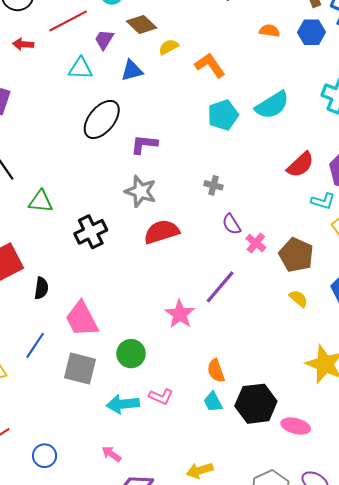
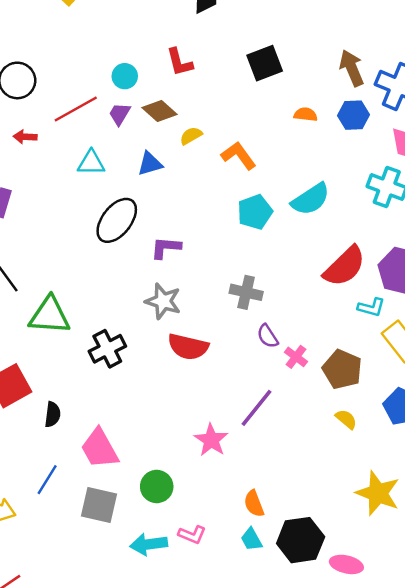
purple trapezoid: (104, 40) -> (120, 114), moved
red semicircle: (300, 165) -> (345, 266), size x1.4
gray cross: (214, 185) -> (246, 292), size x1.5
green triangle: (41, 201) -> (50, 316), size x1.5
red semicircle: (162, 232) -> (188, 347), turned -148

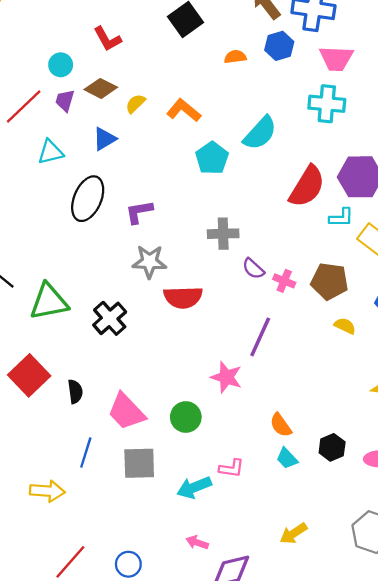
green circle: (157, 486) -> (186, 417), moved
black hexagon: (301, 540) -> (332, 447), size x0.6

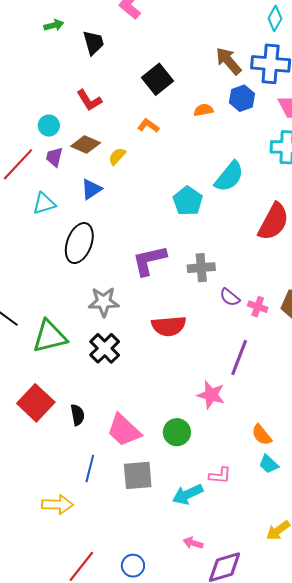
orange L-shape: (184, 110) -> (148, 126), moved, size x0.7
purple L-shape: (139, 212) -> (149, 260), moved, size x1.4
gray star: (149, 262) -> (104, 302), moved

